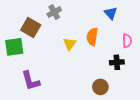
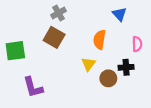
brown square: (31, 27) -> (54, 37), moved
yellow triangle: (70, 44) -> (88, 64), moved
brown circle: (100, 87) -> (108, 78), moved

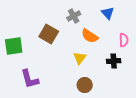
gray cross: (58, 13) -> (74, 16), moved
orange semicircle: (99, 40) -> (90, 36), turned -66
brown circle: (108, 78) -> (85, 85), moved

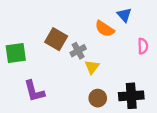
gray cross: (74, 16) -> (78, 51), moved
orange semicircle: (90, 36) -> (105, 29), moved
black cross: (114, 61) -> (131, 96), moved, size x1.5

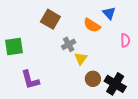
brown square: (56, 39) -> (50, 19), moved
black cross: (131, 96) -> (115, 84), turned 35
brown circle: (98, 98) -> (93, 79), moved

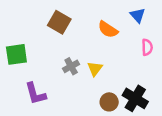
blue triangle: (109, 13) -> (138, 15), moved
gray cross: (69, 44) -> (71, 66), moved
brown circle: (93, 79) -> (109, 102), moved

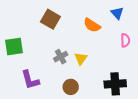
black cross: (135, 98) -> (115, 84), turned -35
brown circle: (109, 102) -> (71, 87), moved

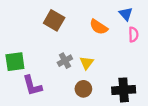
pink semicircle: (125, 40) -> (133, 35), moved
green square: (14, 46) -> (15, 62), moved
brown circle: (71, 87) -> (83, 89), moved

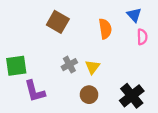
orange semicircle: (99, 27) -> (105, 29), turned -132
black cross: (124, 90) -> (132, 96), turned -35

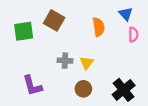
gray cross: (69, 65) -> (65, 61), turned 32
green square: (16, 66) -> (24, 31), moved

